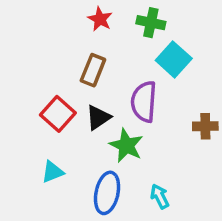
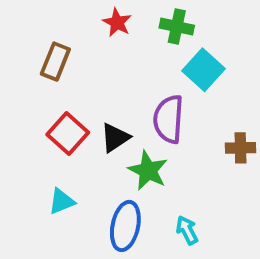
brown rectangle: (93, 70) -> (55, 62), moved

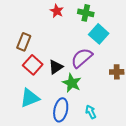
brown rectangle: (55, 62) -> (24, 42), moved
purple semicircle: (169, 119) -> (82, 58), turned 45
cyan triangle: (62, 201) -> (30, 98), size x1.5

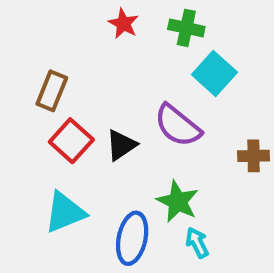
purple semicircle: (82, 58) -> (178, 126), turned -100
green star: (72, 83) -> (178, 201), moved

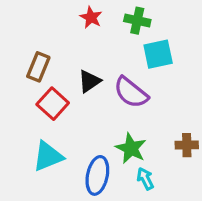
cyan square: (214, 73) -> (158, 54), turned 36
black triangle: (121, 145) -> (89, 81), moved
brown cross: (254, 156) -> (187, 145), moved

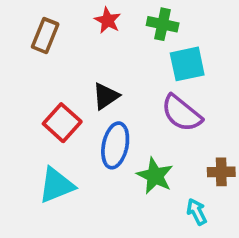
brown rectangle: (38, 67) -> (45, 36), moved
purple semicircle: (131, 92) -> (181, 113), moved
blue ellipse: (97, 175) -> (115, 145), moved
cyan arrow: (145, 179) -> (197, 212), moved

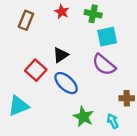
blue ellipse: (115, 145) -> (66, 83), turned -60
green star: (155, 176) -> (83, 117), moved
cyan triangle: (56, 185) -> (18, 106), moved

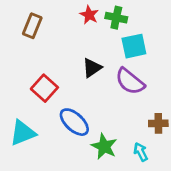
red star: (62, 12) -> (89, 15), moved
black triangle: (61, 55) -> (92, 68), moved
blue ellipse: (66, 83) -> (74, 122), moved

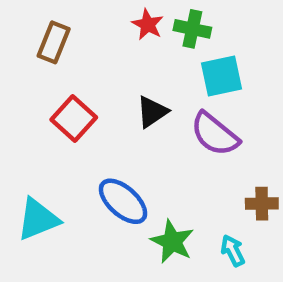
red square: (44, 88) -> (74, 118), moved

